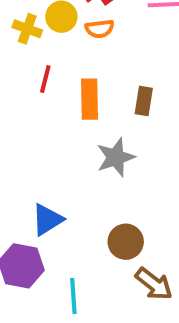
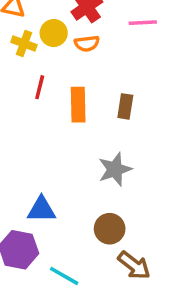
gray star: (116, 157) -> (115, 169), moved
blue triangle: (47, 220) -> (41, 210), turned 32
cyan line: (73, 296) -> (64, 276), turned -56

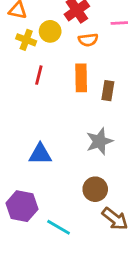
orange semicircle: (87, 44) -> (88, 40), moved
orange rectangle: (78, 105) -> (81, 78), moved
blue triangle: (41, 210) -> (40, 154), moved

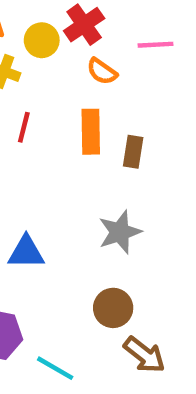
yellow circle: (50, 31) -> (42, 40), moved
orange semicircle: (88, 40) -> (102, 71), turned 42

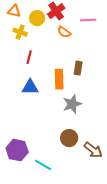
orange rectangle: (91, 132) -> (59, 79), moved
blue triangle: (26, 252) -> (30, 87), moved
brown arrow: (144, 355) -> (93, 150), moved

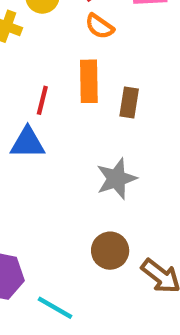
red line: (29, 57) -> (42, 100), moved
orange rectangle: (59, 79) -> (89, 81), moved

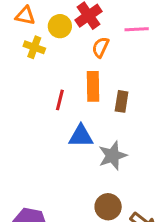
orange semicircle: (99, 26) -> (101, 47), turned 80
blue triangle: (28, 143) -> (81, 136), moved

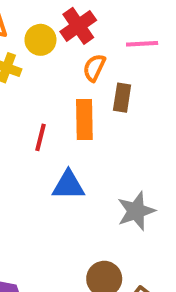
brown rectangle: (122, 101) -> (122, 98), moved
gray star: (113, 156) -> (136, 211), moved

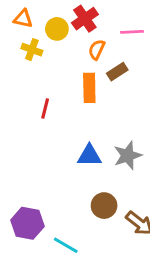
brown rectangle: (122, 98) -> (117, 72), turned 48
red line: (40, 137) -> (45, 108), moved
blue triangle: (68, 185) -> (89, 156), moved

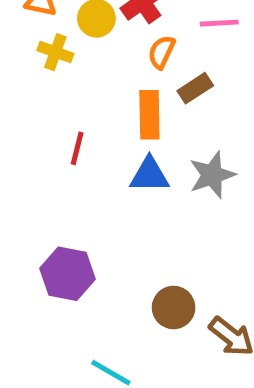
blue triangle: (89, 156) -> (149, 175), moved
gray star: (128, 156) -> (212, 175), moved
purple hexagon: (27, 223) -> (67, 274), moved

